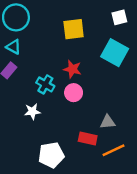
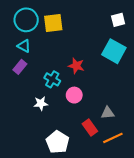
yellow square: (74, 29) -> (53, 23), moved
pink circle: (74, 93) -> (74, 95), moved
red rectangle: (88, 138) -> (90, 127), turned 42
white pentagon: (51, 155) -> (57, 142), turned -30

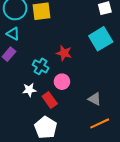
cyan square: (114, 51) -> (101, 39), turned 30
gray triangle: (108, 113) -> (95, 99), turned 32
red rectangle: (90, 127) -> (50, 100), moved

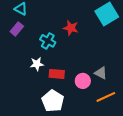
pink circle: (62, 82) -> (83, 81), moved
red rectangle: (50, 100) -> (57, 74), turned -49

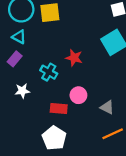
white star: (37, 64) -> (22, 91), moved
pink circle: (83, 81) -> (78, 95), moved

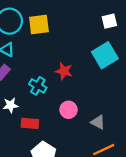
red rectangle: (59, 108) -> (30, 123), moved

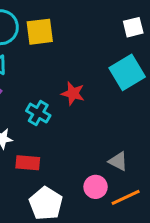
pink circle: (68, 110) -> (96, 187), moved

